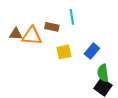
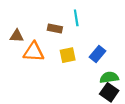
orange triangle: (32, 36) -> (34, 52), moved
green semicircle: (103, 73) -> (109, 77), turned 90

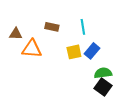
cyan line: (76, 18) -> (83, 27), moved
yellow square: (68, 55) -> (74, 52), moved

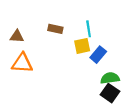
orange triangle: (32, 49) -> (22, 63), moved
yellow square: (74, 52) -> (82, 46), moved

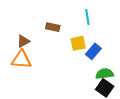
cyan line: (89, 29) -> (87, 17), moved
brown triangle: (17, 36) -> (23, 41), moved, turned -32

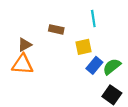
blue rectangle: (93, 51) -> (94, 65), moved
green semicircle: (105, 74) -> (112, 66), moved, turned -30

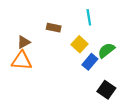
yellow square: (83, 47) -> (79, 44), turned -35
green semicircle: (112, 66) -> (106, 50), moved

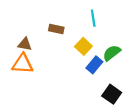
brown triangle: (24, 42) -> (25, 44), turned 40

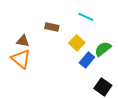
cyan line: (93, 18) -> (86, 17), turned -56
orange triangle: (23, 64) -> (21, 59), turned 35

